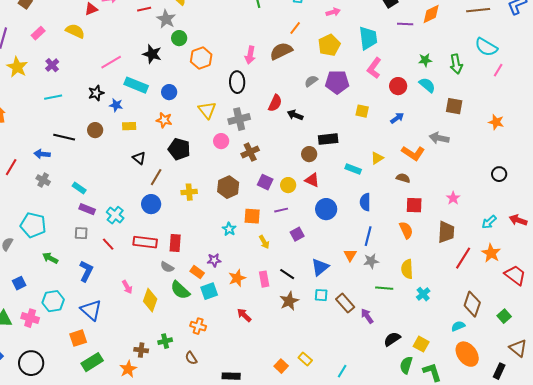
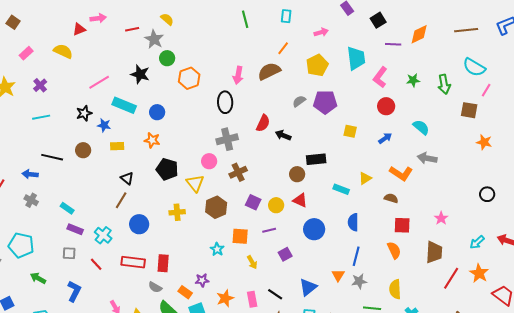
pink L-shape: (374, 68) -> (380, 77), moved
cyan semicircle: (427, 85) -> (421, 127), moved
brown square: (454, 106) -> (469, 110), moved
yellow triangle: (207, 110) -> (195, 183), moved
brown line: (156, 177) -> (121, 200), moved

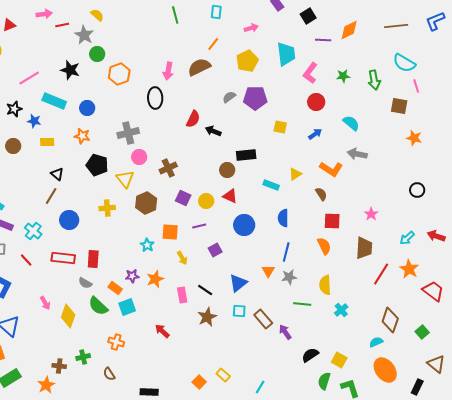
pink arrow: (98, 18) -> (44, 14), moved
pink line: (486, 90) -> (416, 86), turned -48
gray cross: (227, 139) -> (128, 133), moved
brown semicircle: (391, 198) -> (321, 194), turned 40
orange star: (225, 298) -> (155, 279), moved

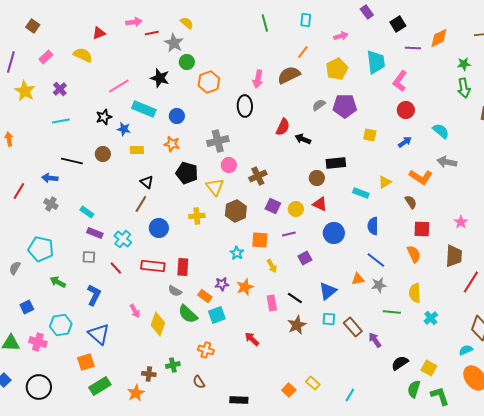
green star: (343, 76) -> (464, 64), moved
blue line: (286, 252) -> (376, 260), turned -66
orange triangle: (268, 271) -> (358, 279), turned 48

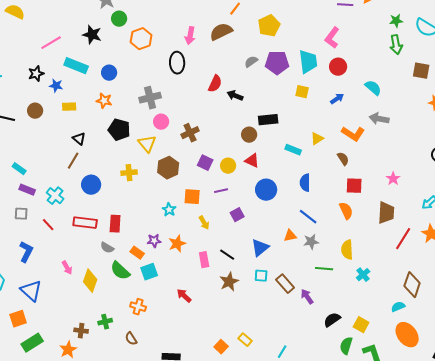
cyan trapezoid: (376, 62) -> (308, 62), moved

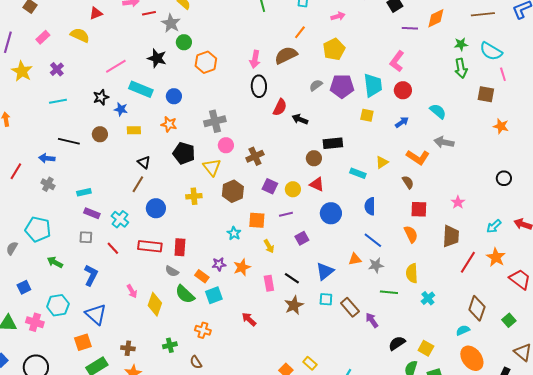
black ellipse: (177, 63) -> (259, 86), moved
cyan rectangle: (19, 169) -> (84, 192), turned -48
brown cross: (81, 331) -> (128, 348), moved

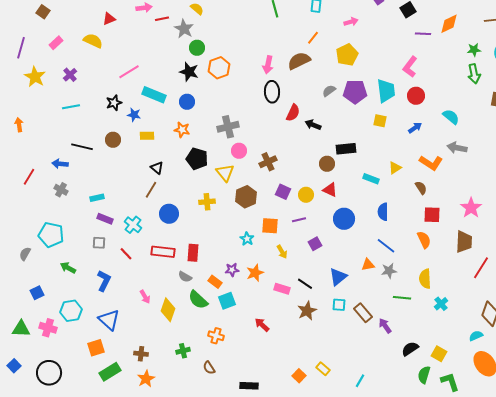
black star: (157, 58) -> (189, 72), moved
pink star: (458, 202) -> (471, 208), size x1.5
pink rectangle: (269, 283) -> (282, 289), turned -63

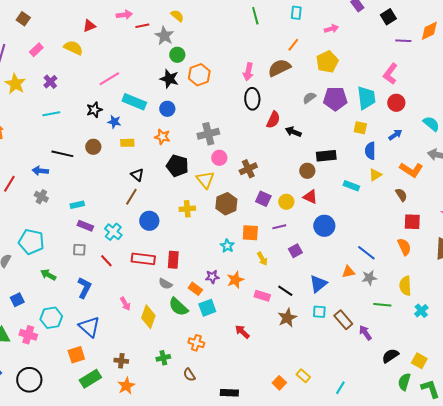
blue semicircle: (383, 212) -> (370, 151), moved

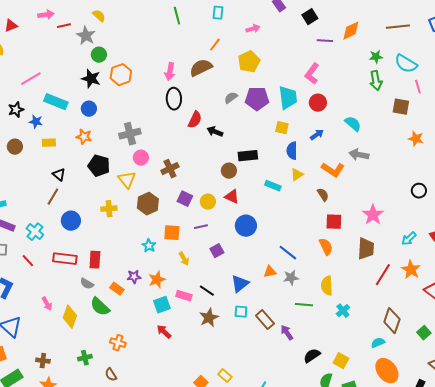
cyan square: (207, 308) -> (162, 305), moved

